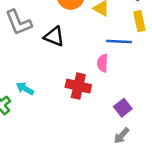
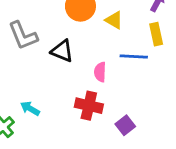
pink semicircle: (102, 63) -> (100, 72), moved
purple square: (123, 108) -> (125, 125), moved

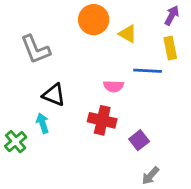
black triangle: (62, 51) -> (54, 95), moved
pink semicircle: (100, 72) -> (114, 86), turned -90
cyan arrow: (30, 108) -> (43, 123), turned 42

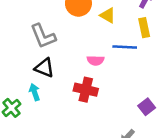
gray L-shape: (35, 49) -> (43, 36), moved
purple square: (139, 140) -> (147, 107), moved

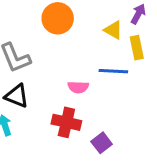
yellow triangle: (108, 15) -> (113, 30), moved
purple square: (147, 107) -> (102, 143), moved

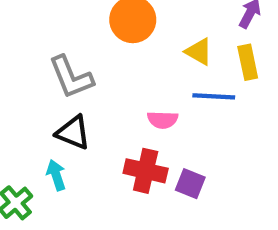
yellow triangle: (113, 30) -> (199, 52), moved
purple square: (102, 143) -> (190, 184), moved, turned -30

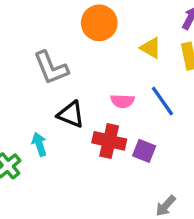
blue line: (214, 96) -> (162, 101), moved, turned 52
black triangle: (73, 133) -> (71, 114), moved

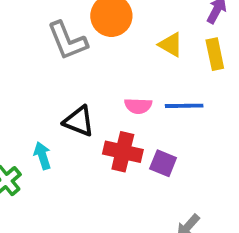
gray L-shape: (51, 68) -> (67, 41), moved
blue line: (162, 101) -> (184, 106), turned -56

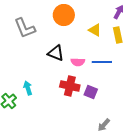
gray L-shape: (67, 41) -> (25, 28), moved
black triangle: (79, 121) -> (56, 53), moved

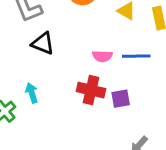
black triangle: (56, 53) -> (43, 43), moved
purple square: (91, 92) -> (121, 99), turned -32

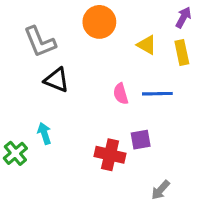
pink semicircle: (102, 56) -> (121, 94), turned 72
red cross: (91, 90) -> (110, 155), moved

